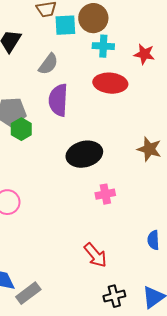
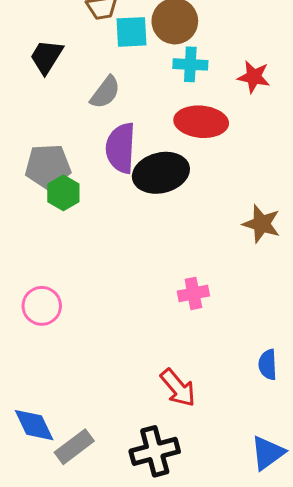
black ellipse: (84, 154) -> (161, 173), moved
black cross: (114, 296) -> (155, 451), moved, size x1.4

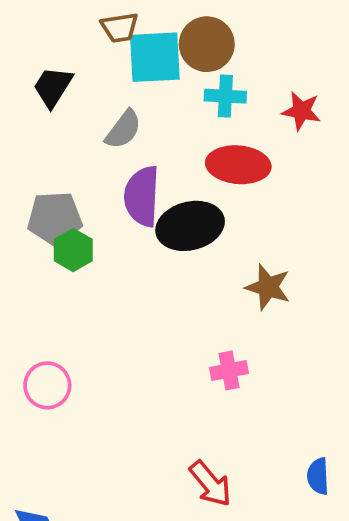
cyan square: (132, 32) -> (155, 57), size x1.4
brown star: (261, 224) -> (268, 287), moved
blue semicircle: (268, 365) -> (318, 476), moved

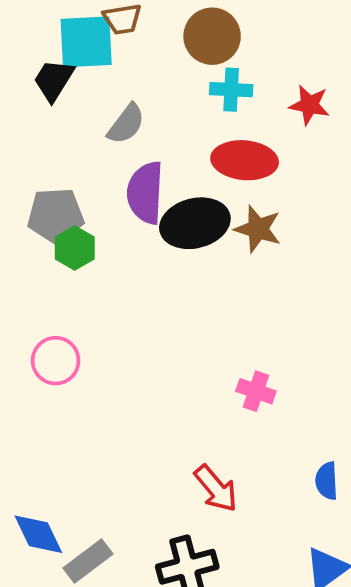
cyan square: (155, 57) -> (86, 42), moved
brown star: (268, 287) -> (258, 229), moved
pink cross: (229, 371) -> (256, 391), moved, turned 30
pink circle: (47, 385) -> (56, 361), moved

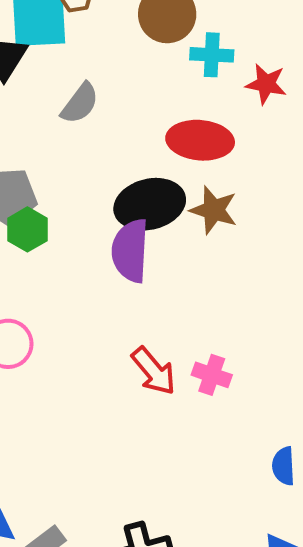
cyan cross: (231, 90) -> (212, 55), moved
purple semicircle: (145, 193) -> (130, 251), moved
red arrow: (216, 488) -> (154, 371), moved

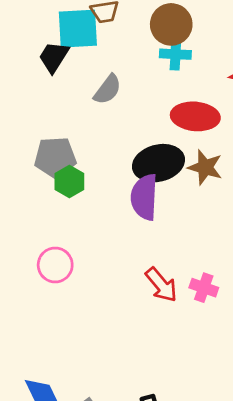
cyan cross: (212, 55) -> (175, 54), moved

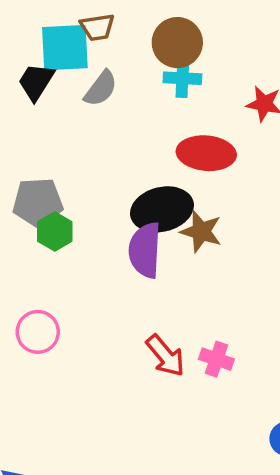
gray semicircle: (108, 90) -> (101, 89), moved
brown star: (205, 167) -> (201, 231), moved

